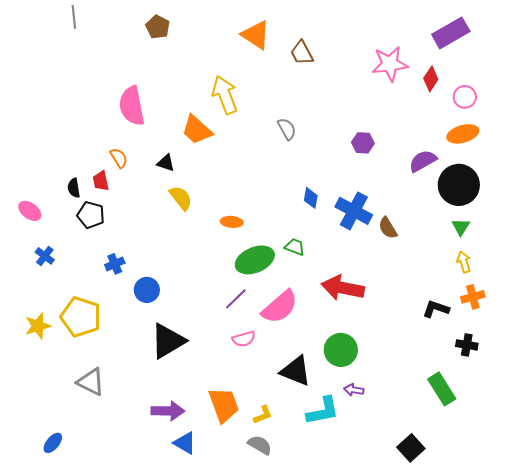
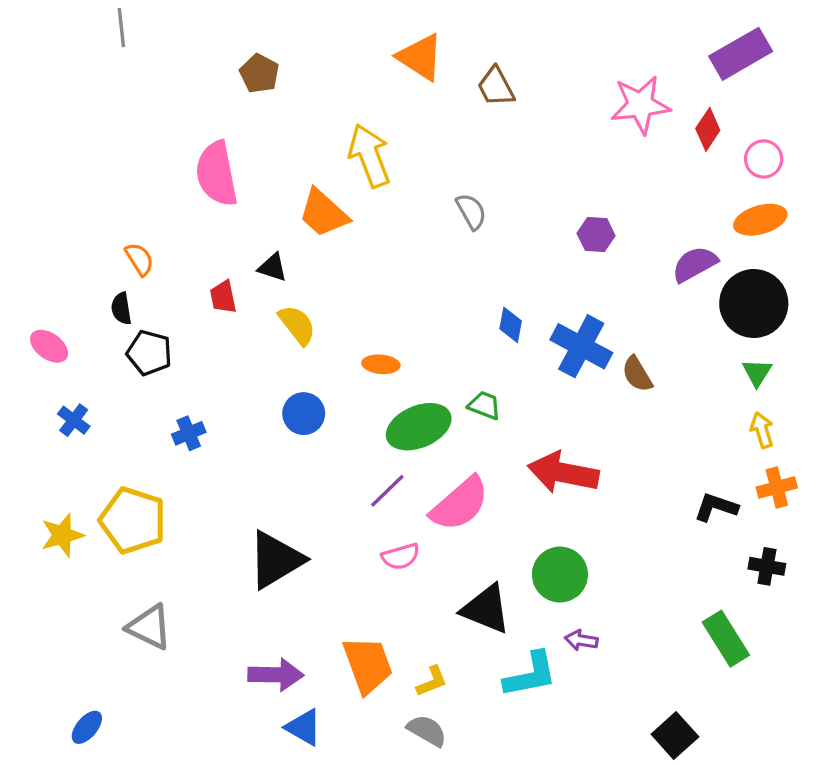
brown pentagon: (158, 27) -> (259, 74), moved
orange semicircle: (119, 158) -> (139, 259), moved
red trapezoid: (101, 181) -> (223, 297), moved
blue circle: (147, 290) -> (304, 414), moved

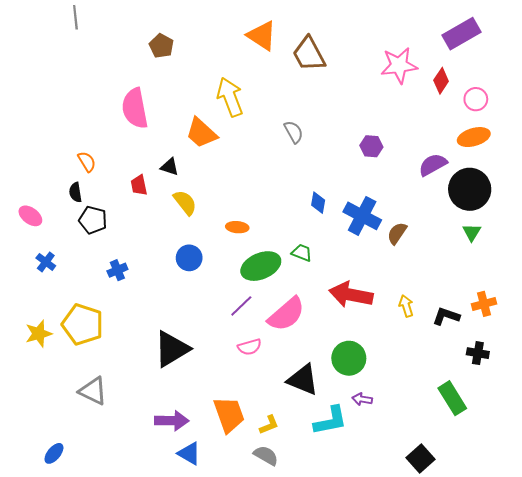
brown trapezoid: (496, 87) -> (309, 54), size x1.4
brown semicircle: (637, 374) -> (397, 233), turned 65
yellow arrow: (762, 430) -> (406, 306), moved

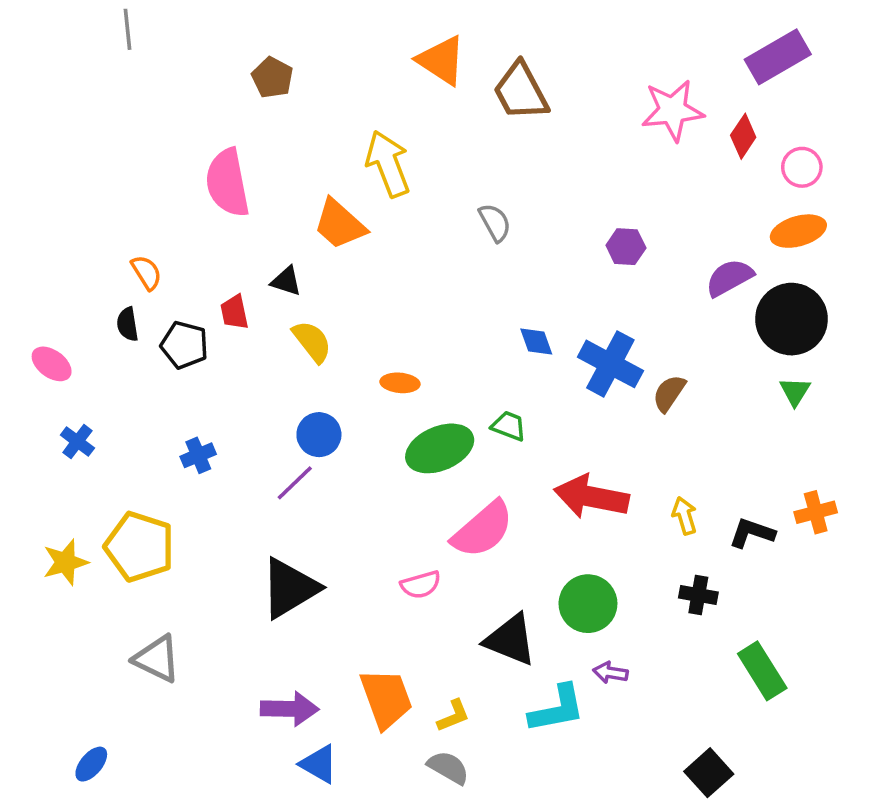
blue diamond: (318, 203) -> (536, 341), turned -30
black pentagon: (93, 220) -> (184, 345), moved
purple line: (241, 306) -> (295, 483), moved
black cross: (478, 353) -> (698, 595), moved

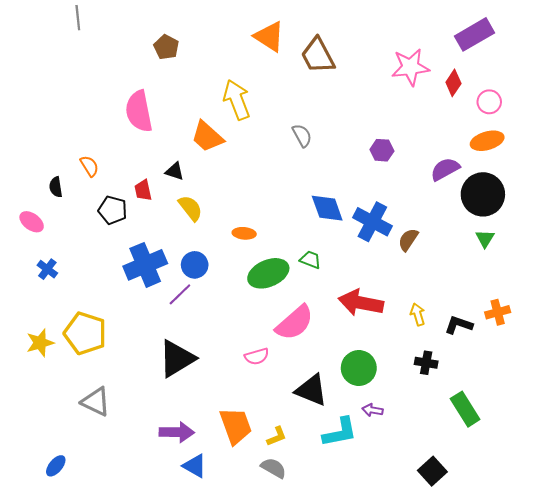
black semicircle: (127, 324) -> (56, 187), moved
blue diamond: (536, 341) -> (327, 208), size x1.6
blue cross: (198, 455) -> (145, 265), moved, size x2.0

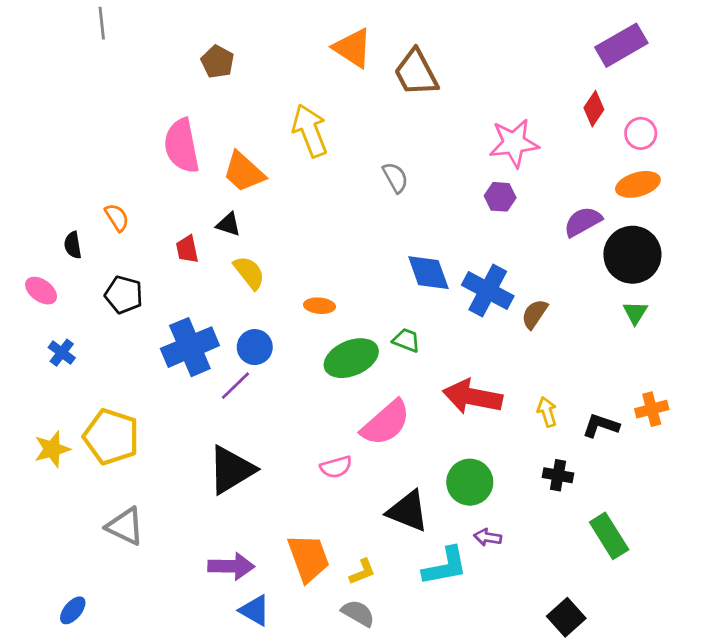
pink star: (410, 67) -> (514, 143), moved
orange trapezoid: (207, 137) -> (244, 172), moved
black pentagon: (113, 210) -> (124, 295), moved

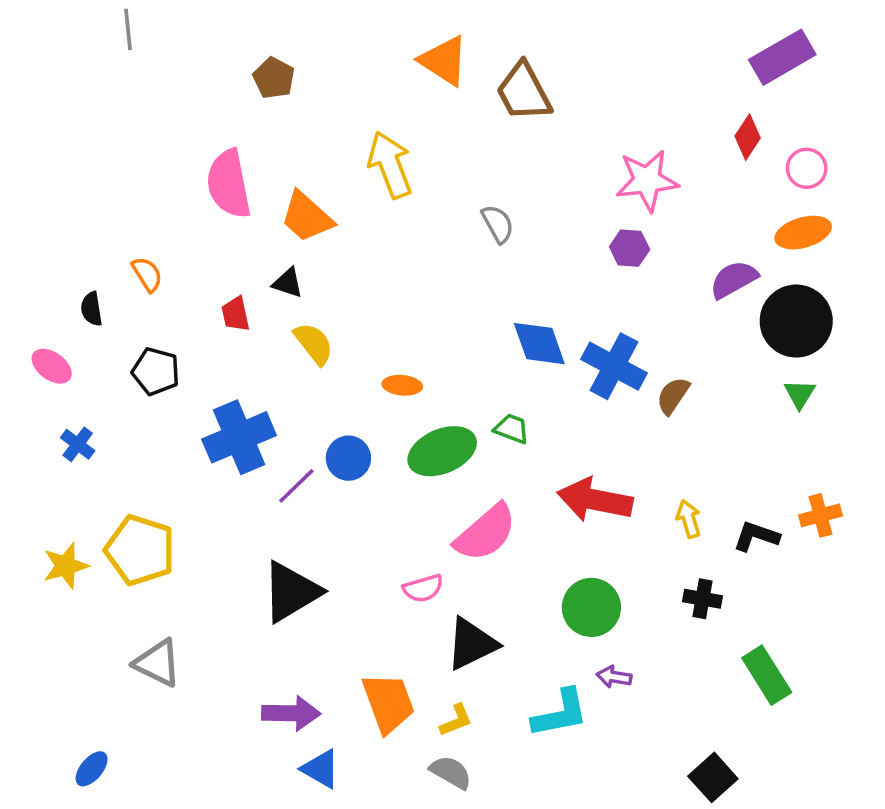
blue circle: (255, 347) -> (348, 458), moved
black triangle: (408, 511) -> (472, 644), moved, turned -48

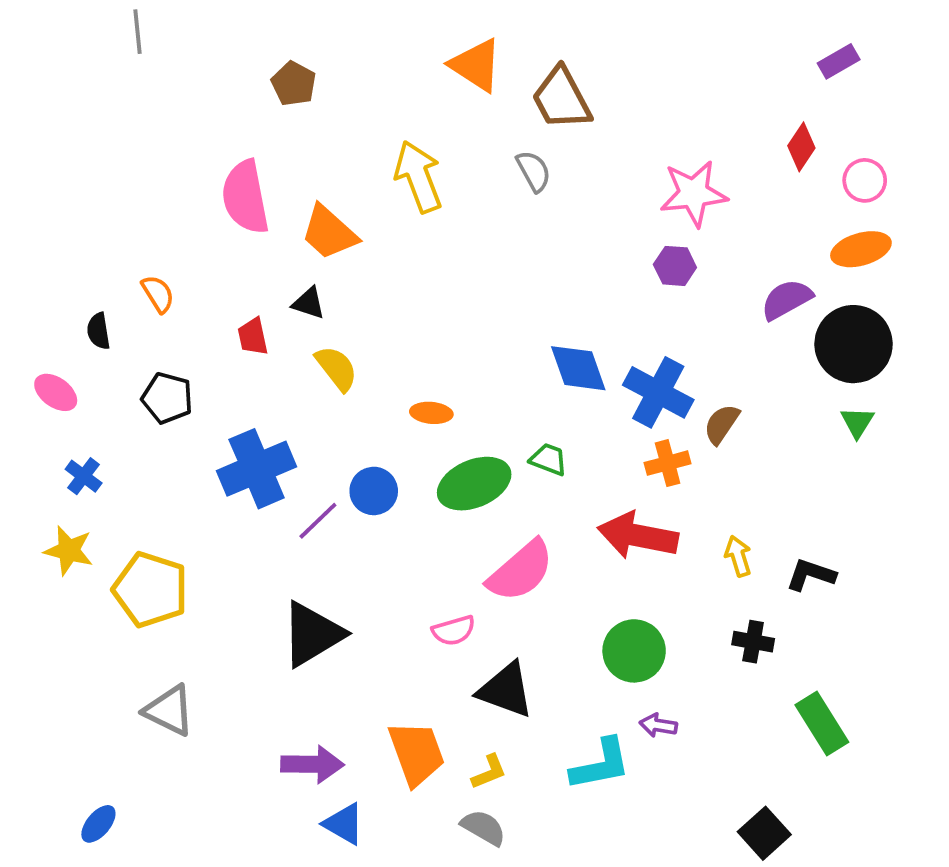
purple rectangle: (782, 57) -> (839, 61), size x0.6
gray semicircle: (498, 224) -> (534, 171), moved
orange cross: (821, 515) -> (668, 463), moved
yellow star: (66, 566) -> (69, 551), moved, turned 30
black triangle: (472, 644) -> (506, 690), turned 46

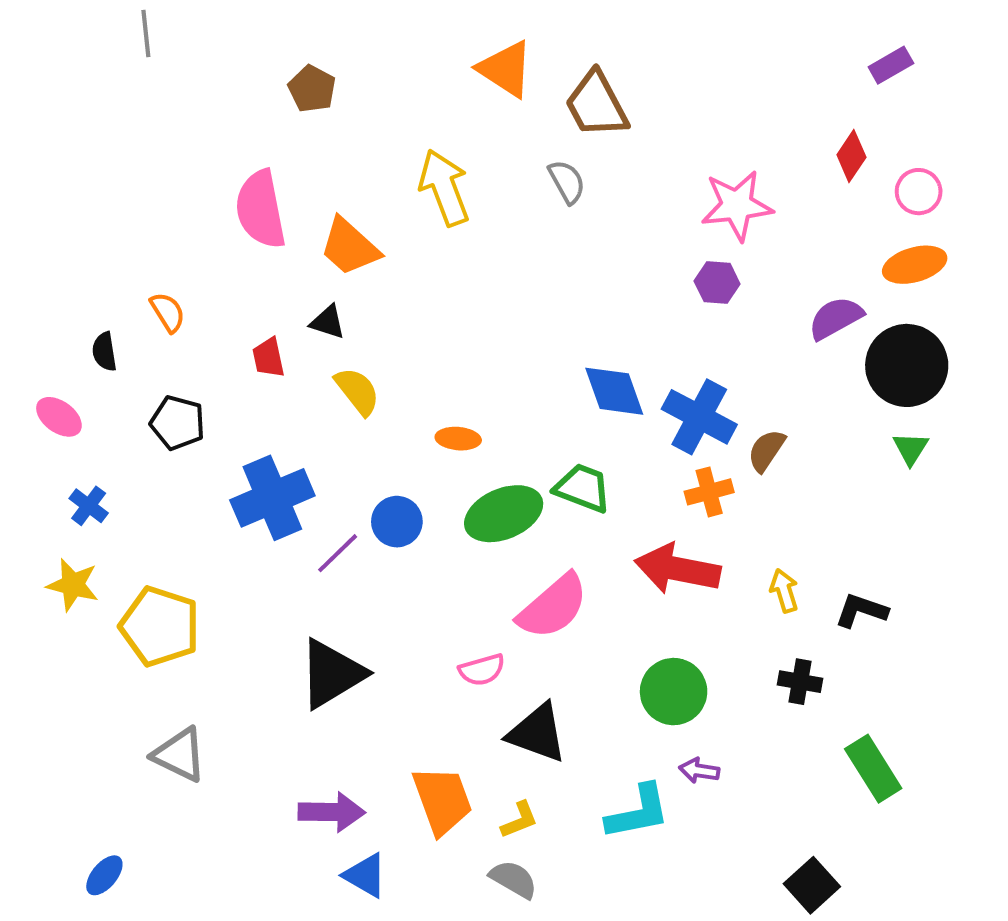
green trapezoid: (549, 459) -> (583, 488), size x1.4

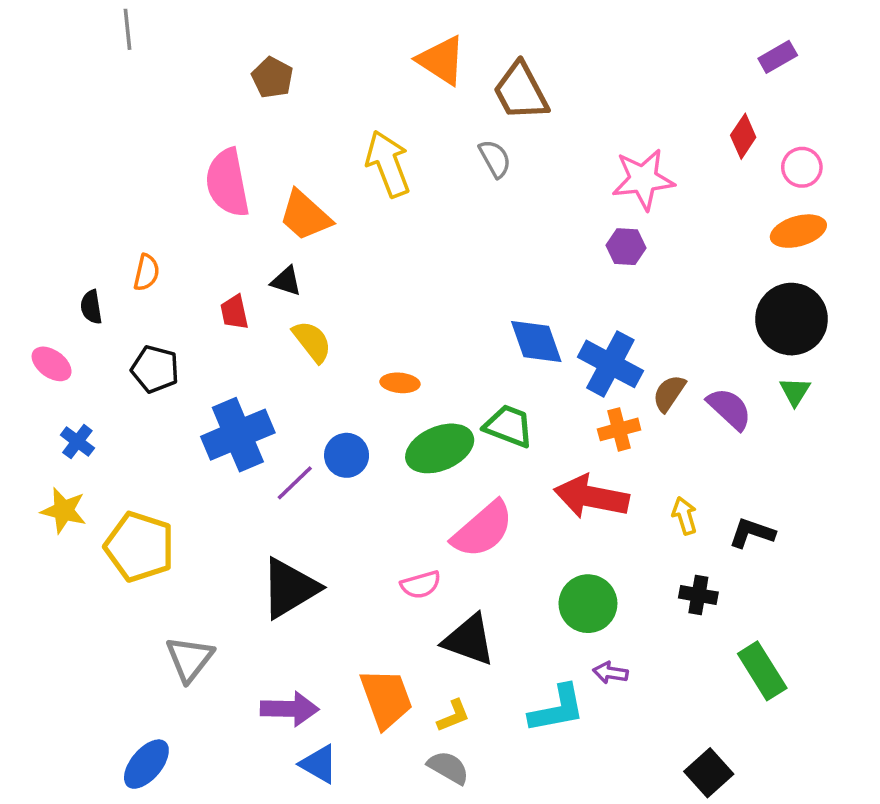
orange semicircle: (168, 312) -> (146, 272), turned 45
purple semicircle: (836, 318) -> (729, 409), moved, turned 72
gray triangle: (180, 755) -> (190, 659), moved, turned 42
blue ellipse: (104, 875) -> (146, 764), moved, size x1.4

